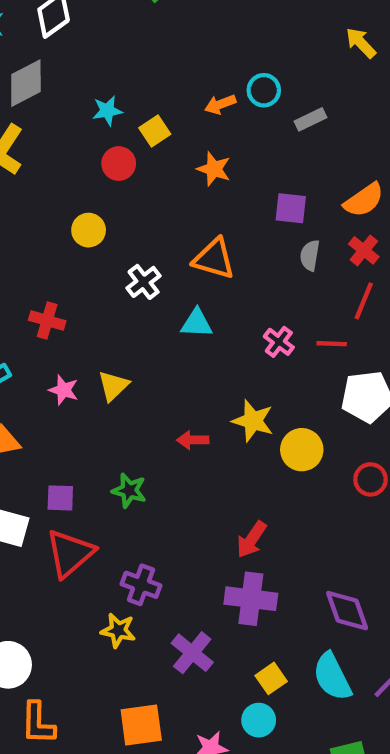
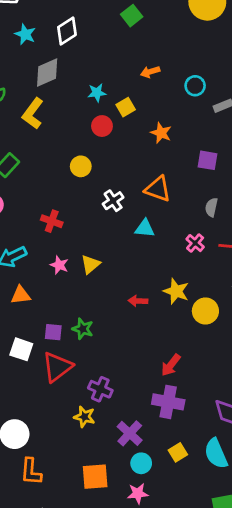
orange arrow: (220, 104) -> (150, 72), moved
gray semicircle: (310, 255) -> (211, 207), moved
green star: (129, 490) -> (83, 329), moved
cyan circle: (259, 720) -> (141, 463), moved

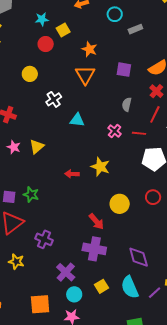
orange triangle: (158, 189) -> (85, 75), moved, turned 40
yellow circle: (205, 311) -> (120, 204), moved
red arrow: (171, 365) -> (96, 222), turned -78
yellow star: (84, 417) -> (16, 262), moved

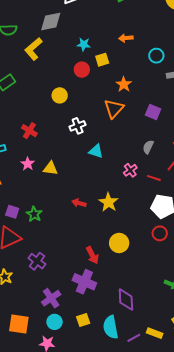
yellow triangle: (37, 147) -> (50, 168), turned 35
red circle: (153, 197) -> (160, 233), moved

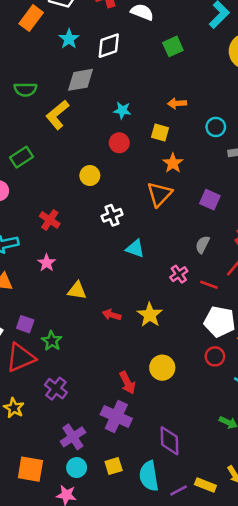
yellow square: (102, 60) -> (160, 133), moved, turned 32
yellow triangle: (50, 168) -> (77, 291), moved
green star: (34, 214) -> (52, 341), moved

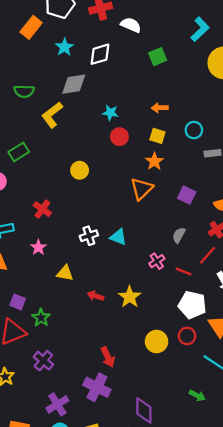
yellow square: (160, 133) -> (157, 136), moved
red circle: (119, 143) -> (119, 137), moved
white cross: (112, 215) -> (89, 236), moved
yellow circle: (162, 368) -> (157, 342), moved

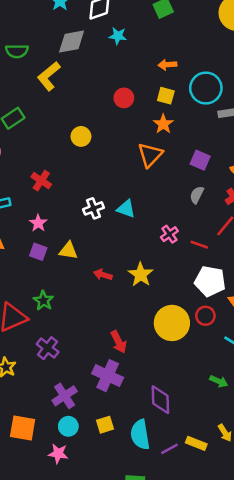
cyan star: (110, 113) -> (118, 36), moved
cyan circle: (194, 130) -> (206, 88), size x1.6
gray semicircle: (179, 235) -> (197, 195), moved
purple square: (18, 302) -> (38, 252), moved
yellow circle: (157, 342) -> (172, 323), size x1.4

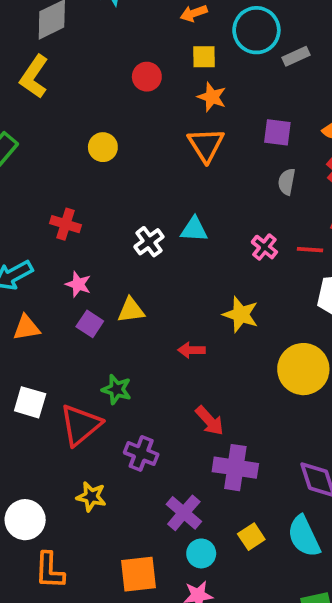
purple square: (38, 252) -> (90, 324), turned 30
red arrow: (103, 275) -> (191, 350), moved
red arrow: (119, 342) -> (210, 421), moved

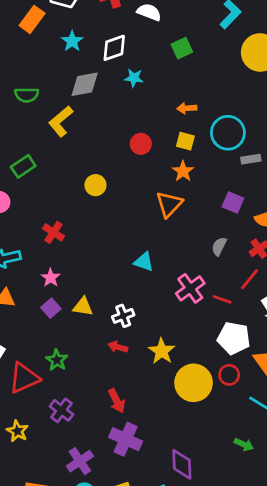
purple square: (277, 132) -> (233, 203), moved
white cross: (149, 242) -> (123, 316), moved
pink cross: (264, 247) -> (190, 288), size x1.5
yellow star: (241, 314) -> (162, 351), moved

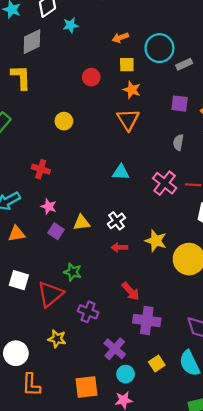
yellow L-shape: (61, 121) -> (21, 77), turned 144

